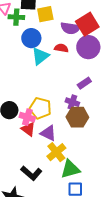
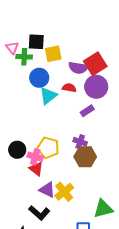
purple rectangle: (84, 83) -> (87, 111), moved
purple triangle: (48, 133) -> (47, 190), moved
green triangle: (70, 169) -> (103, 209), moved

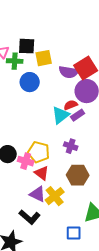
red semicircle: (69, 88) -> (71, 105), moved, turned -32
cyan triangle: (48, 96) -> (61, 115), moved
brown hexagon: (85, 157) -> (78, 175), moved
red triangle: (36, 169) -> (42, 173), moved

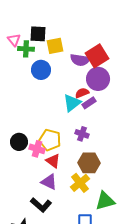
yellow cross: (55, 196) -> (80, 183), moved

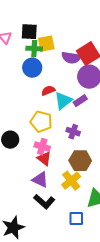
green cross: (26, 49) -> (34, 49), moved
red semicircle: (82, 93) -> (48, 91), moved
yellow pentagon: (50, 140) -> (41, 122), moved
pink cross: (37, 149) -> (42, 147), moved
black L-shape: (41, 205) -> (44, 202), moved

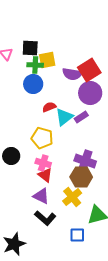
purple cross: (73, 132) -> (85, 161), moved, size x1.5

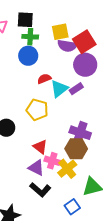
yellow square: (47, 60) -> (60, 32), moved
pink cross: (43, 163) -> (52, 161), moved
blue square: (77, 235) -> (72, 207), turned -35

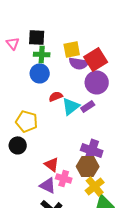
yellow pentagon: (37, 110) -> (27, 121), moved
yellow cross: (67, 169) -> (95, 186), moved

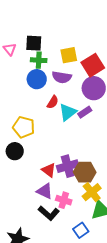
purple semicircle: (79, 63) -> (62, 77), moved
red semicircle: (56, 96) -> (53, 102), turned 144
purple cross: (92, 150) -> (68, 166), moved, turned -35
pink cross: (64, 178) -> (64, 200), moved

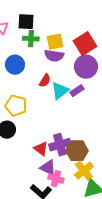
yellow square: (69, 55) -> (55, 42), moved
blue circle: (37, 79) -> (15, 65), moved
purple triangle: (45, 191) -> (48, 168), moved

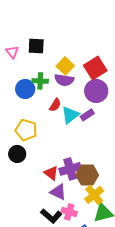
green cross: (31, 39) -> (40, 81), moved
yellow square: (55, 42) -> (65, 66), turned -36
pink cross: (56, 179) -> (69, 212), moved

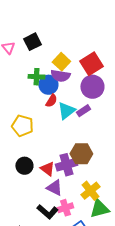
black square: (36, 46) -> (32, 42), turned -30
blue circle: (25, 89) -> (48, 85), moved
black circle: (17, 154) -> (24, 166), moved
brown hexagon: (87, 175) -> (81, 154), moved
pink cross: (69, 212) -> (65, 208), turned -35

